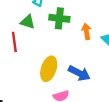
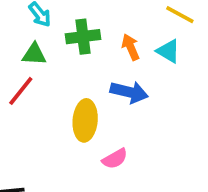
red line: (14, 42) -> (21, 91), turned 60
blue arrow: (79, 73) -> (129, 92), moved

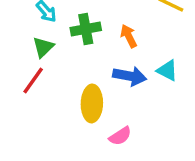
cyan triangle: (168, 51) -> (167, 70), moved
green triangle: (34, 54) -> (43, 47), turned -45

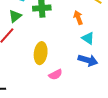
orange arrow: (129, 36) -> (78, 18), moved
blue arrow: (130, 76) -> (88, 60), moved

